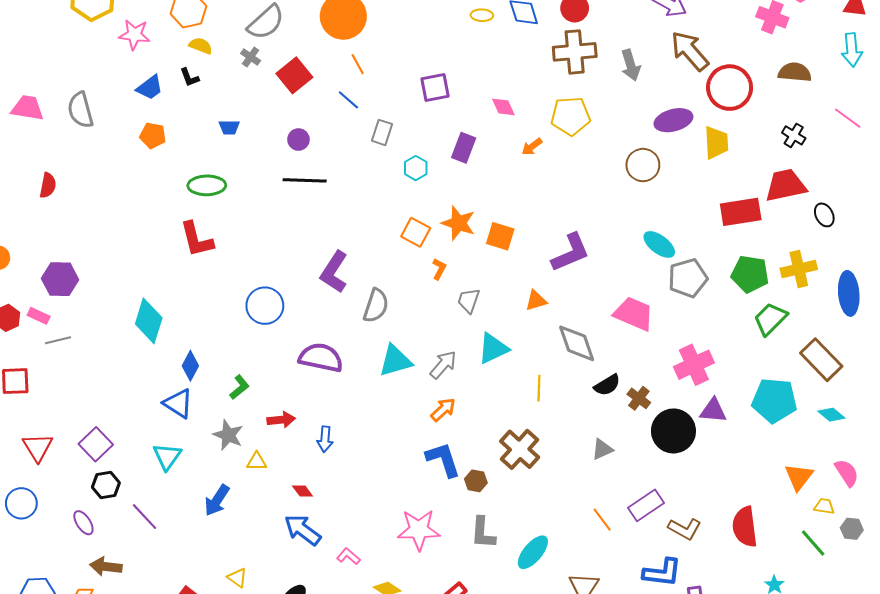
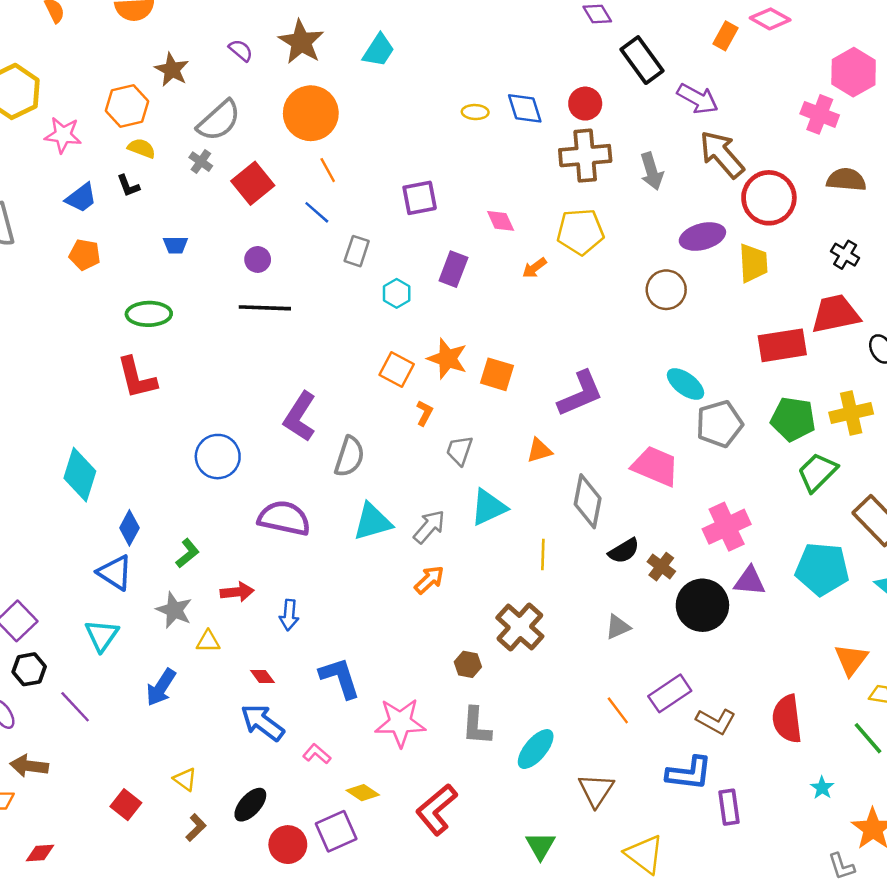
gray diamond: (577, 343) -> (588, 501), turned 30
blue L-shape: (443, 459) -> (340, 678), moved

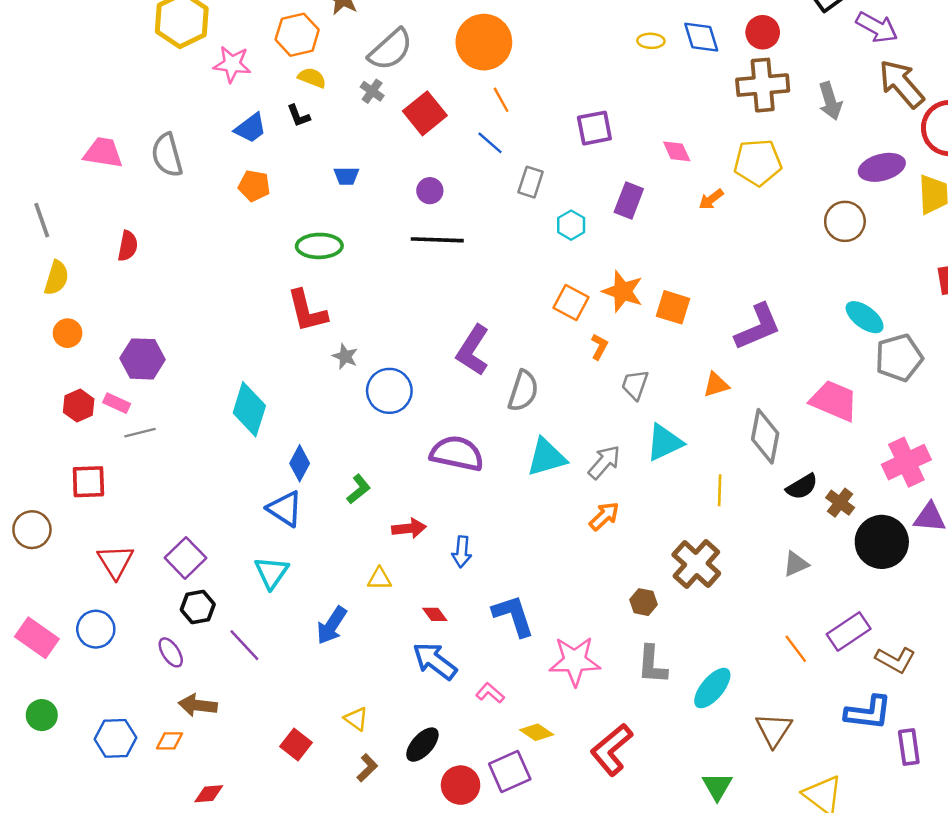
gray star: (174, 610) -> (345, 356), moved, size x0.7

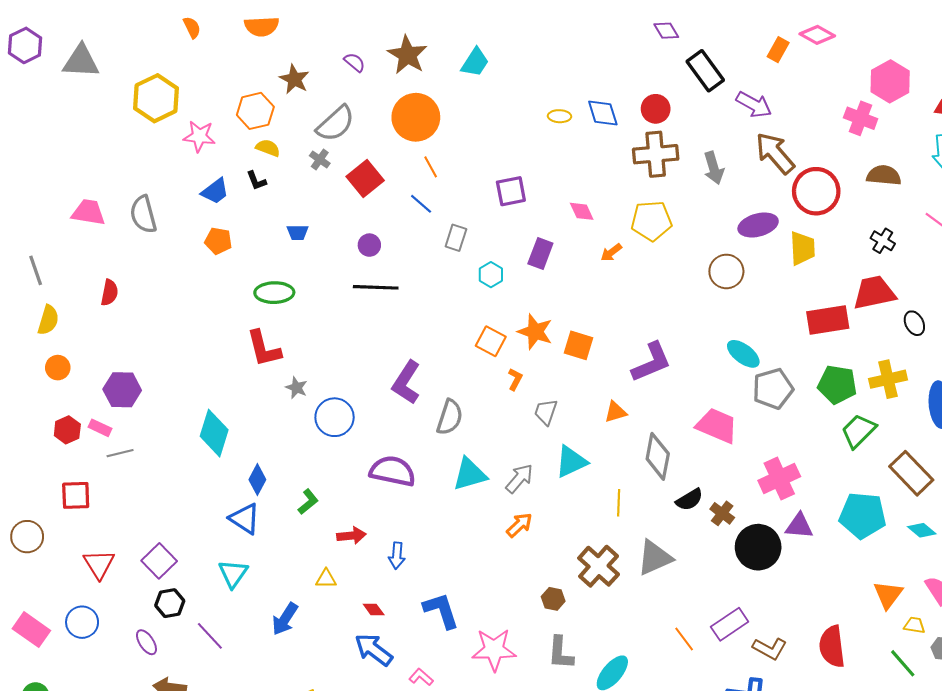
gray triangle: (796, 564) -> (655, 558), moved, size x1.6

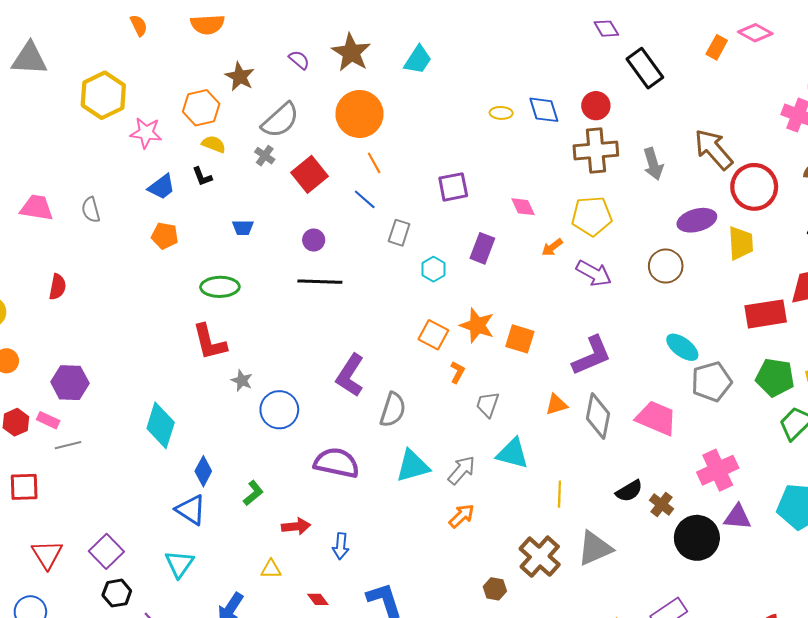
purple arrow: (754, 105) -> (594, 273), moved
gray semicircle: (143, 214) -> (91, 210), size x0.7
gray diamond: (658, 456) -> (598, 416), moved
cyan triangle: (571, 462) -> (513, 453), turned 40

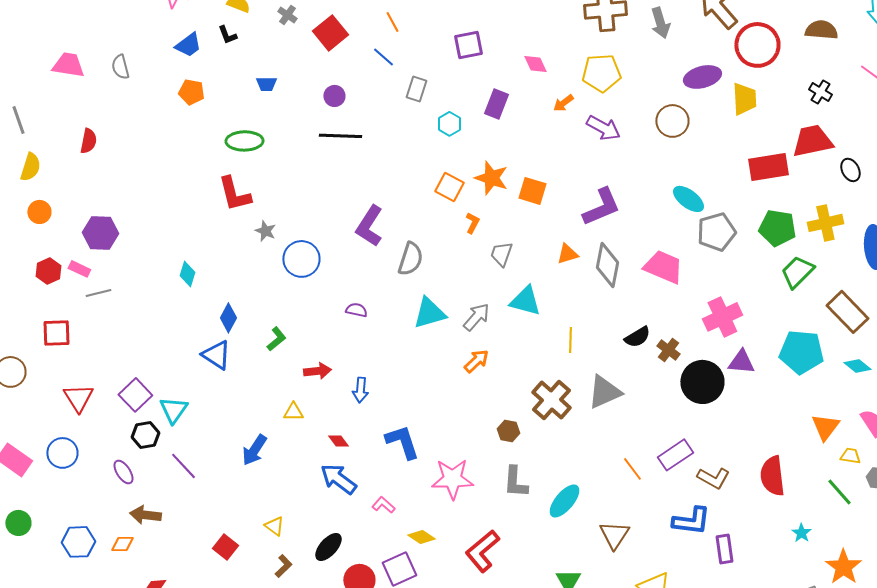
cyan diamond: (161, 425) -> (187, 274), size x0.6
purple semicircle: (337, 463) -> (356, 310), size x0.5
cyan triangle: (179, 564) -> (173, 410), moved

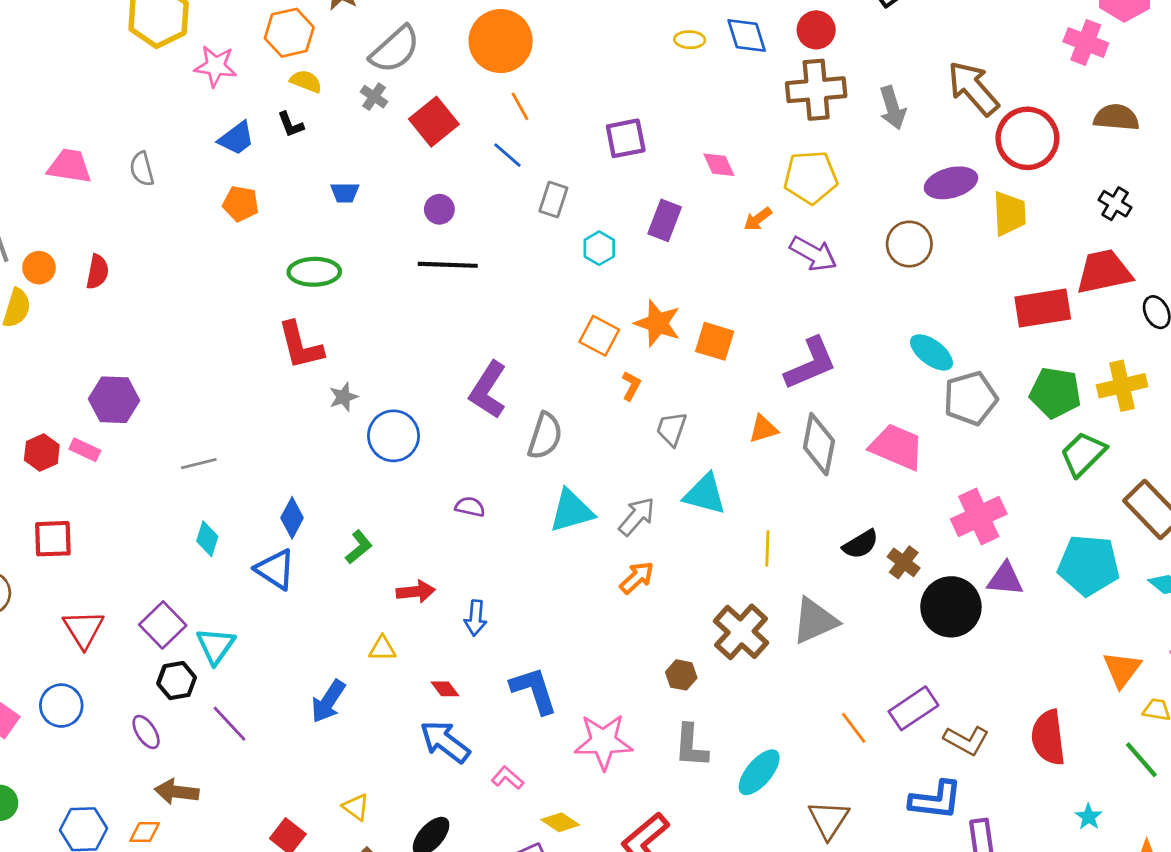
orange circle: (39, 212) -> (39, 268), moved
gray star: (265, 231) -> (343, 397), turned 30
cyan diamond: (187, 274) -> (207, 539), moved
gray line: (98, 293) -> (199, 464), moved

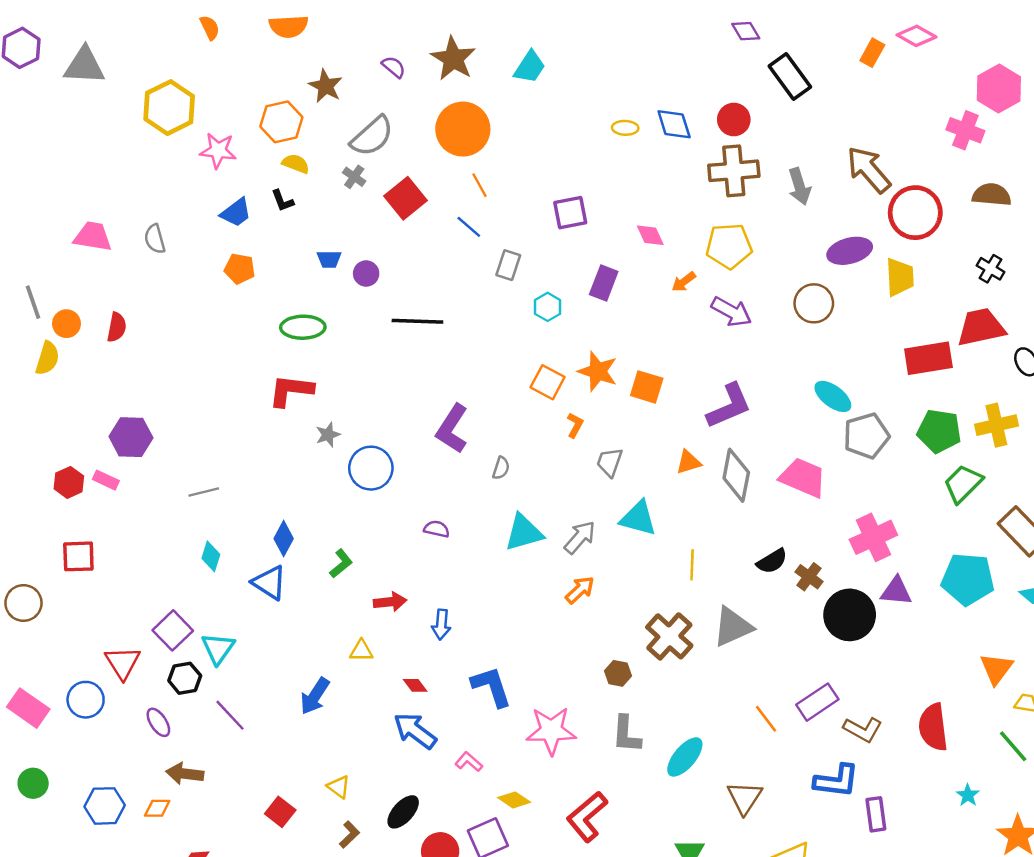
purple circle: (439, 209) -> (366, 273), moved
red L-shape: (300, 345) -> (291, 390), turned 111
gray semicircle: (545, 436) -> (501, 468), size x0.6
red triangle: (83, 629) -> (123, 663), moved

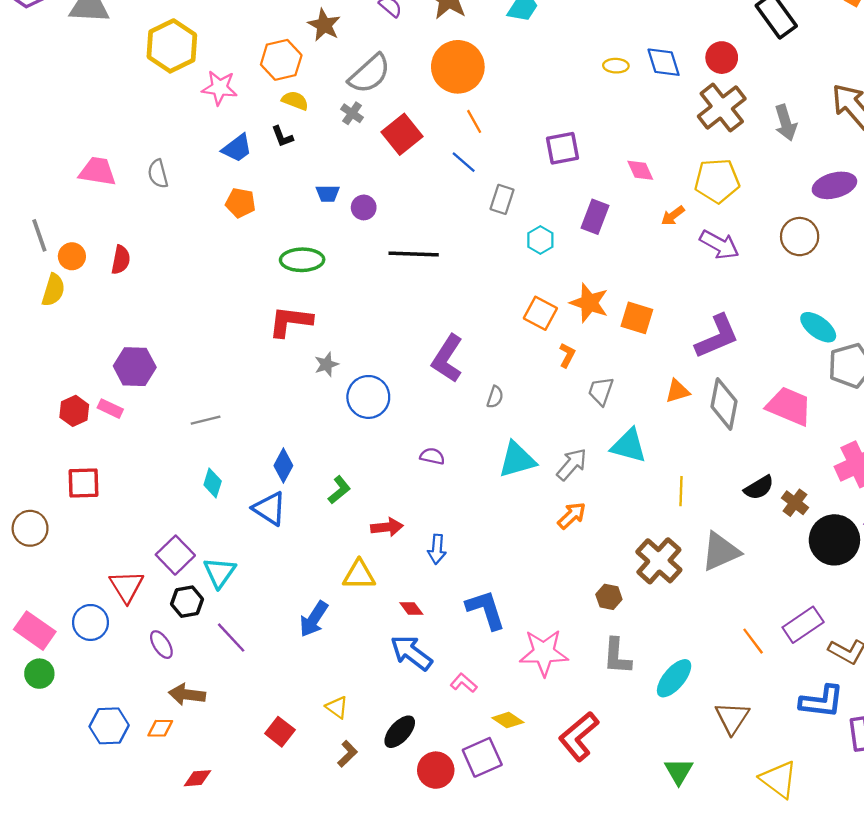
brown cross: (734, 171) -> (722, 108), turned -33
yellow triangle: (361, 651) -> (359, 575), size x1.4
green circle: (33, 783) -> (39, 674), moved

